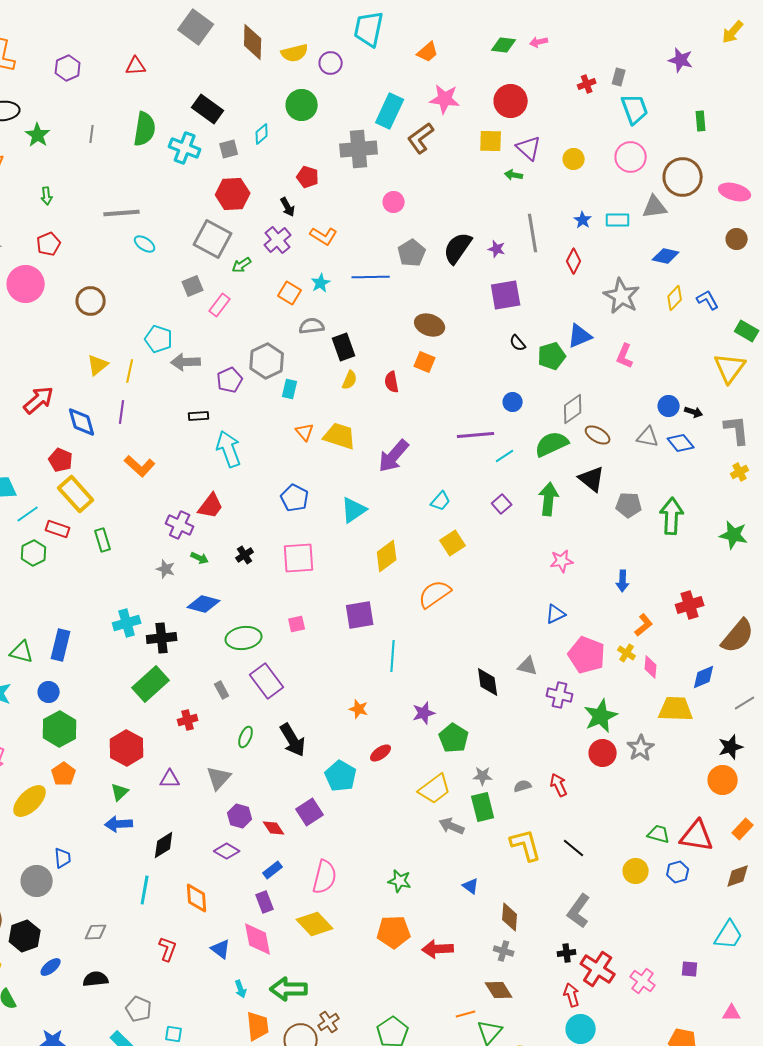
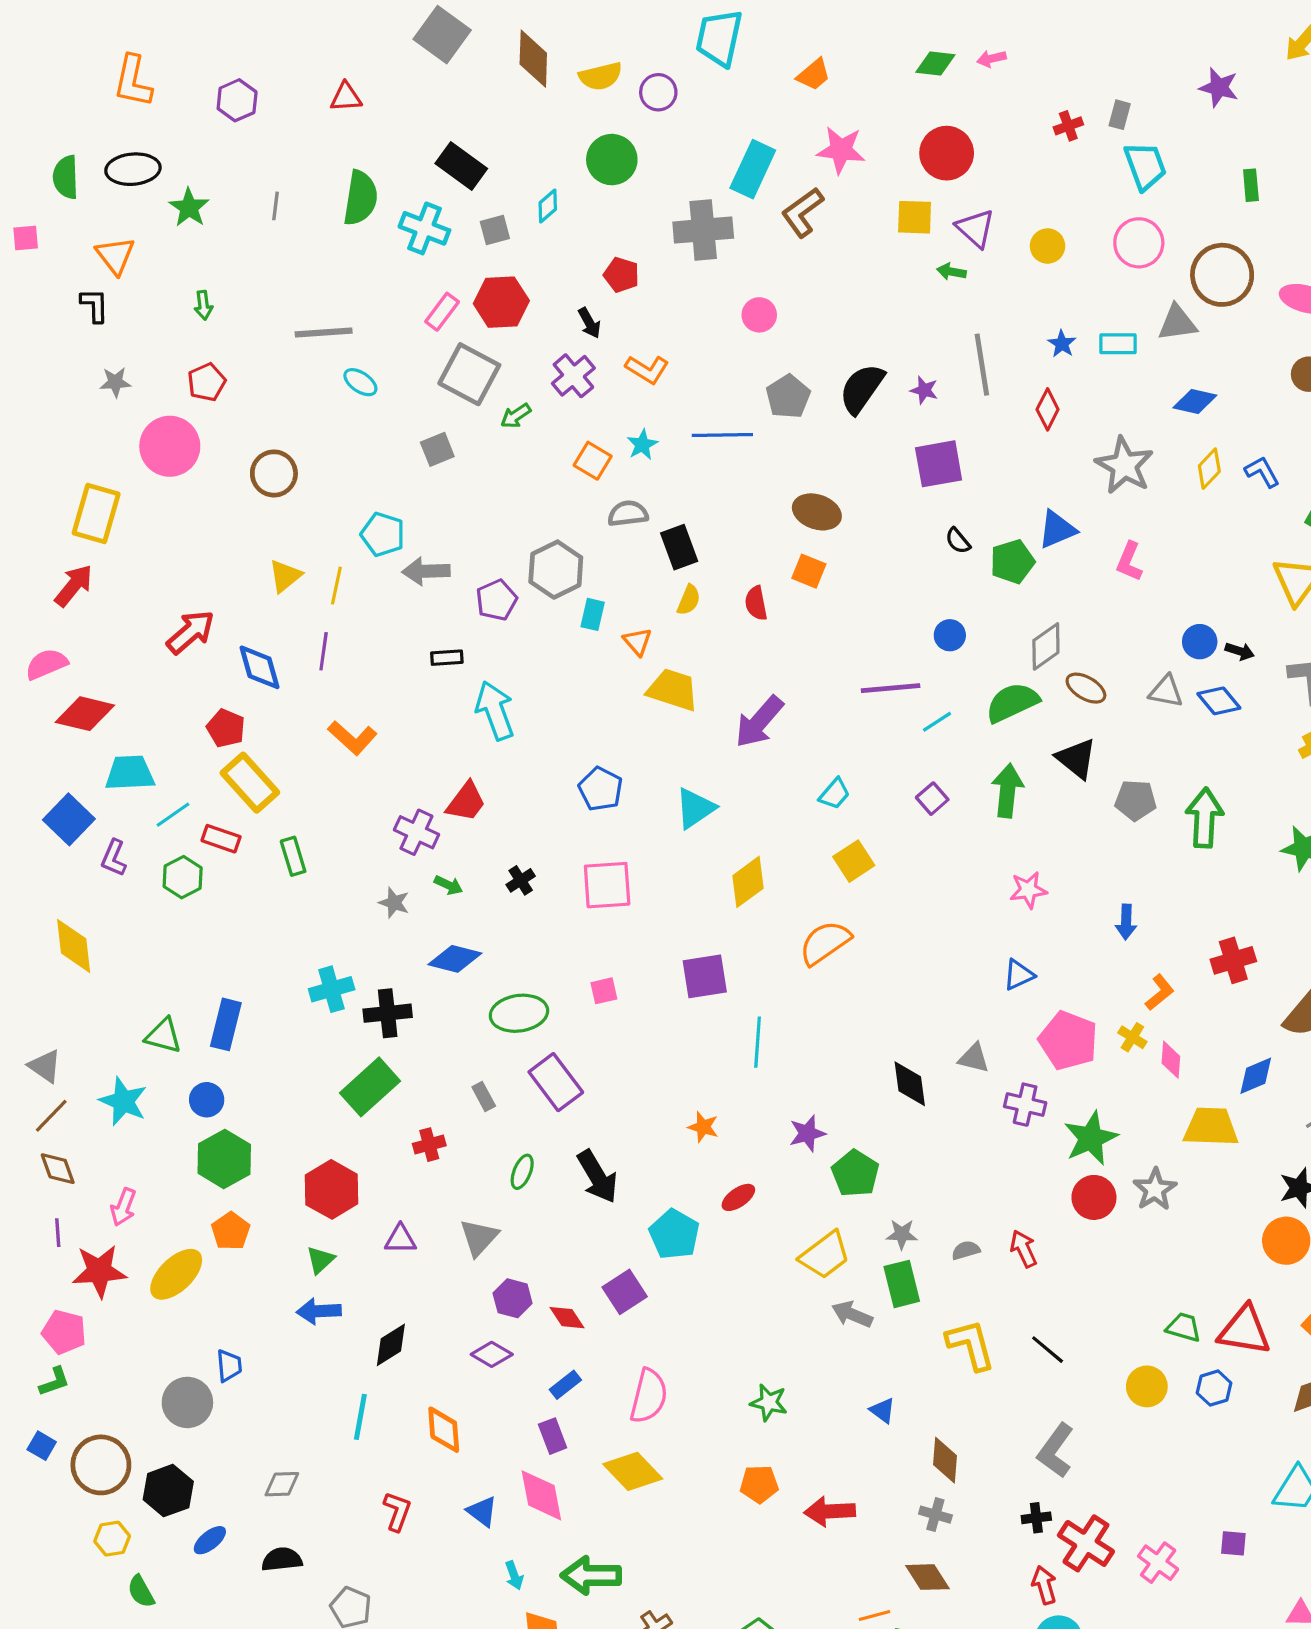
pink rectangle: (220, 305) -> (442, 312), moved
orange triangle: (305, 432) -> (637, 642), moved
orange pentagon: (394, 932) -> (759, 1484), size x0.7

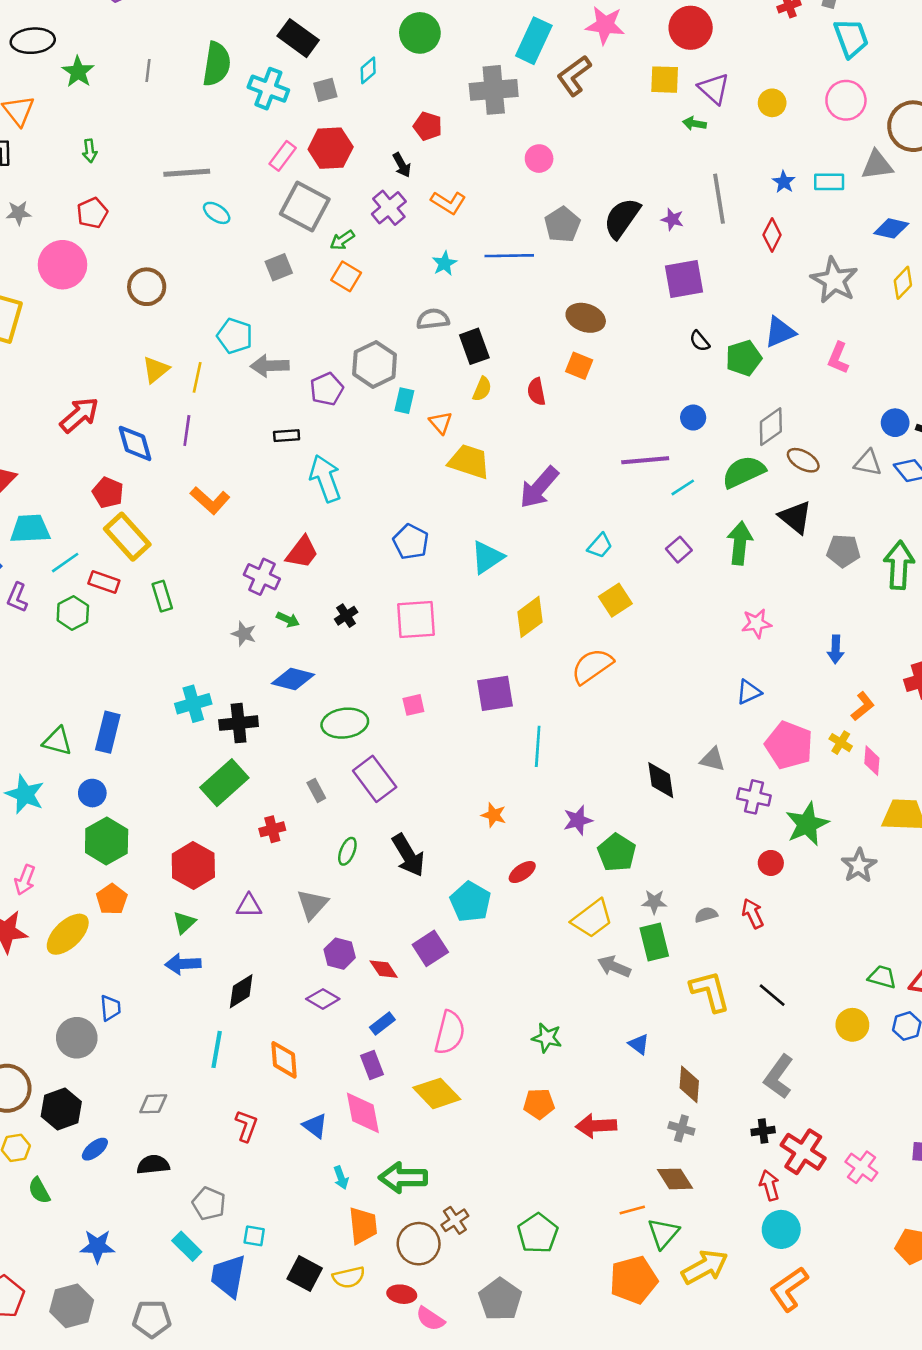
orange square: (593, 461) -> (346, 276), moved
red circle: (1094, 1197) -> (771, 863), moved, size x0.7

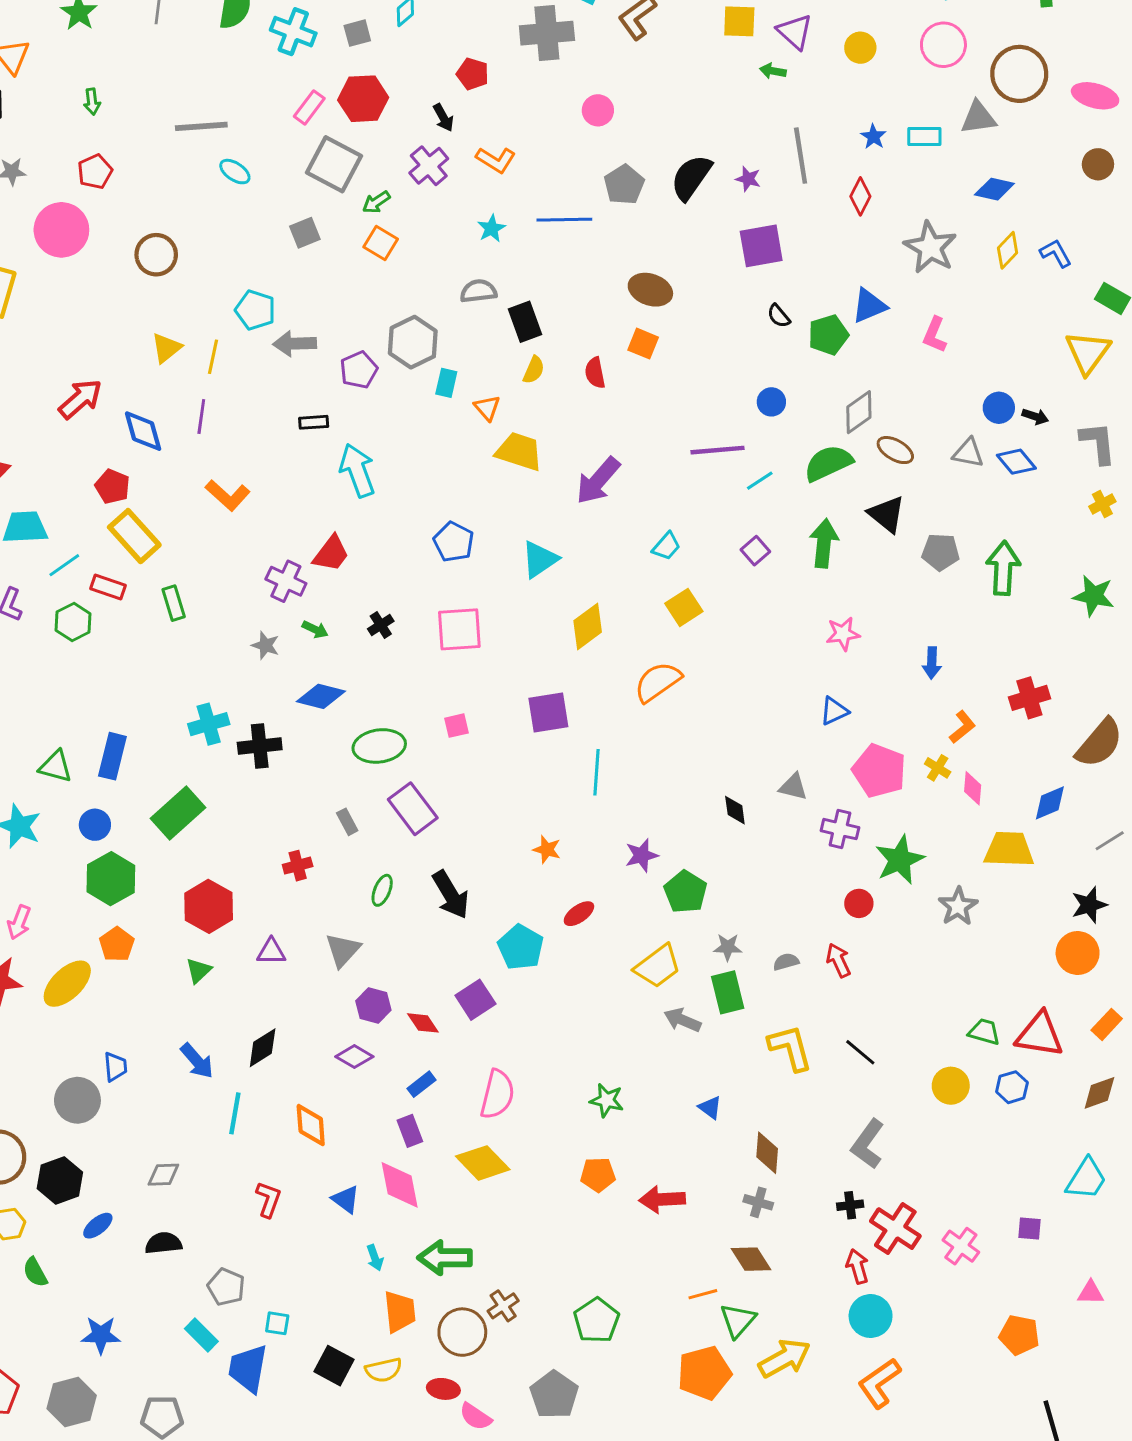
black diamond: (661, 780) -> (735, 810), size x0.7
green rectangle: (224, 783) -> (178, 813), moved
blue arrow: (183, 964) -> (197, 1061), moved, turned -128

